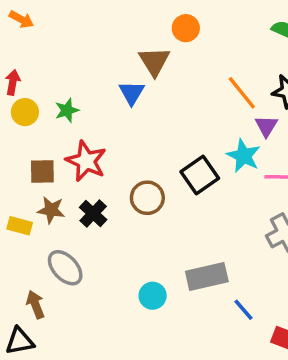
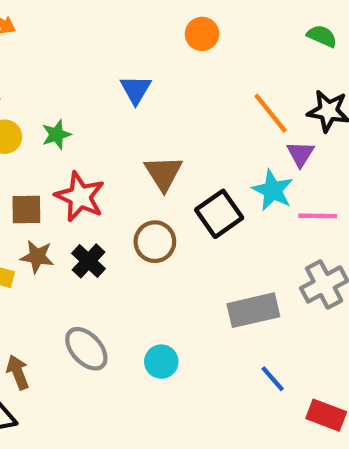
brown triangle: (154, 61) -> (163, 173), moved
blue triangle: (132, 93) -> (136, 90), moved
gray ellipse: (65, 268) -> (86, 349), moved
gray rectangle: (207, 276) -> (253, 310), moved

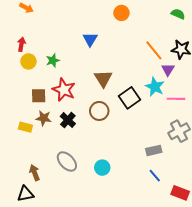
gray rectangle: (253, 310) -> (154, 150), moved, size x0.7

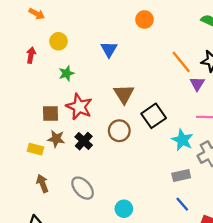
yellow circle: (28, 61) -> (58, 41), moved
cyan star: (155, 87) -> (182, 140), moved
cyan circle: (102, 168) -> (124, 209), moved
brown arrow: (35, 173) -> (42, 183), moved

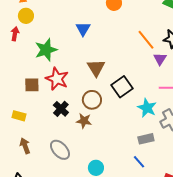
yellow circle: (58, 41) -> (26, 16), moved
green star: (67, 73) -> (46, 50), size x1.6
brown star: (56, 139) -> (84, 121), moved
blue line: (182, 204) -> (139, 162), moved

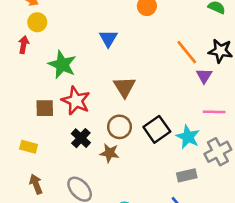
green star: (46, 50) -> (62, 65), turned -30
black square: (122, 87) -> (157, 129), moved

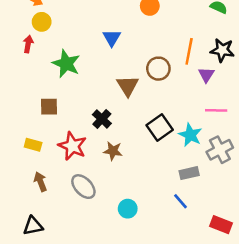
orange line: (187, 52) -> (189, 51), turned 50
red star: (76, 101) -> (72, 146), moved
brown circle: (119, 127) -> (158, 69), moved
black cross: (81, 138) -> (102, 119), moved

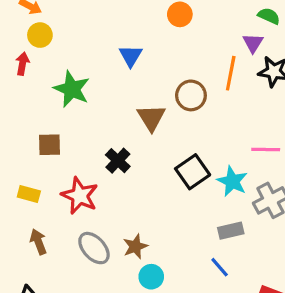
purple triangle: (206, 75) -> (253, 43), moved
brown star: (113, 151) -> (135, 246), moved, turned -30

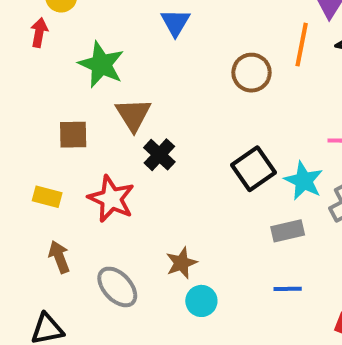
brown triangle: (151, 118) -> (133, 115), moved
gray rectangle: (231, 231) -> (288, 231), moved
gray ellipse: (94, 248) -> (117, 287), moved
blue line: (220, 267) -> (288, 289), turned -50

